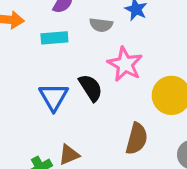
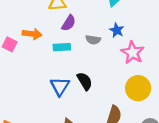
pink star: (125, 64) -> (133, 53), moved

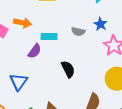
purple semicircle: (69, 23) -> (35, 51), moved
blue triangle: (60, 86) -> (19, 82), moved

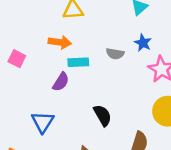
orange arrow: (22, 23) -> (60, 42), moved
black semicircle: (68, 69) -> (103, 115), moved

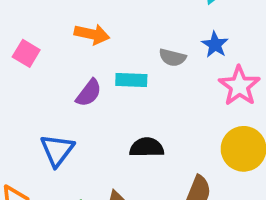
cyan rectangle: (78, 62) -> (131, 80), moved
black semicircle: (103, 115) -> (147, 147), turned -65

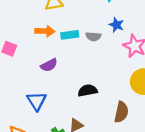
cyan rectangle: (131, 80) -> (70, 35), moved
purple semicircle: (89, 93) -> (49, 65), turned 35

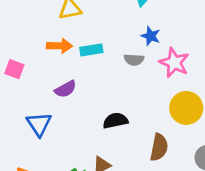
gray semicircle: (93, 36) -> (134, 60), moved
blue triangle: (37, 101) -> (39, 124), moved

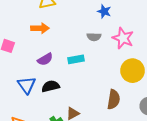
blue star: (151, 36) -> (104, 11), moved
cyan rectangle: (91, 50) -> (76, 59), moved
black semicircle: (115, 121) -> (51, 86), moved

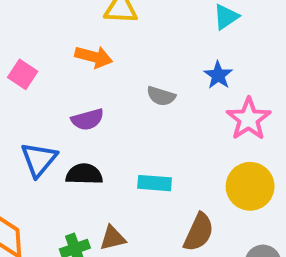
blue star: (104, 11) -> (218, 75), moved
gray semicircle: (94, 37) -> (161, 96), moved
cyan rectangle: (76, 59) -> (155, 183), moved

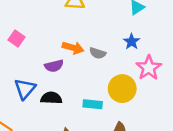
orange arrow: (94, 57) -> (73, 48), moved
yellow circle: (250, 186) -> (122, 89), moved

